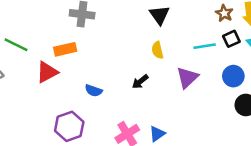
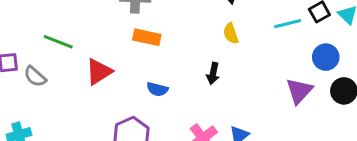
orange rectangle: (65, 49) -> (147, 37), moved, turned 30
purple triangle: (187, 78) -> (299, 91), moved
black arrow: (140, 82) -> (213, 73), turned -35

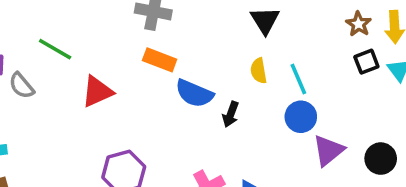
cyan line: (288, 24) -> (298, 79), moved, turned 72
blue circle: (326, 57) -> (301, 117), moved
blue semicircle: (157, 89) -> (194, 93), moved, size x1.5

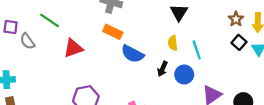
black square: (366, 62) -> (239, 42), turned -32
black arrow: (231, 114) -> (162, 69), moved
blue circle: (301, 117) -> (184, 74), moved

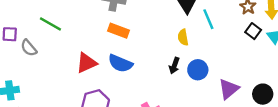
red triangle: (73, 48) -> (86, 63), moved
cyan line: (197, 50) -> (208, 19), moved
blue semicircle: (132, 54) -> (120, 63), moved

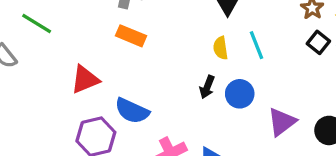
cyan line: (208, 19) -> (256, 45), moved
blue semicircle: (120, 63) -> (132, 111), moved

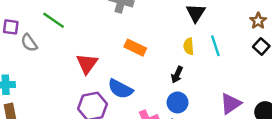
orange rectangle: (131, 36) -> (135, 48), moved
red triangle: (85, 79) -> (87, 64), turned -35
blue circle: (240, 94) -> (178, 102), moved

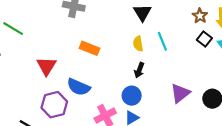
black arrow: (177, 75) -> (139, 70), moved

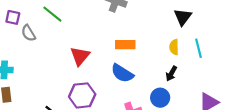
orange rectangle: (89, 48) -> (125, 45), turned -30
blue semicircle: (79, 87) -> (122, 73), moved

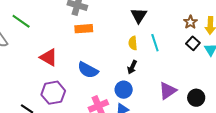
orange rectangle: (125, 45) -> (84, 29), moved
red triangle: (80, 56) -> (49, 57), turned -36

